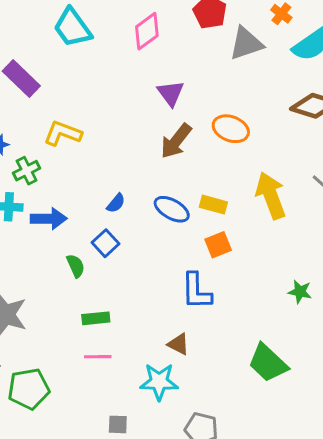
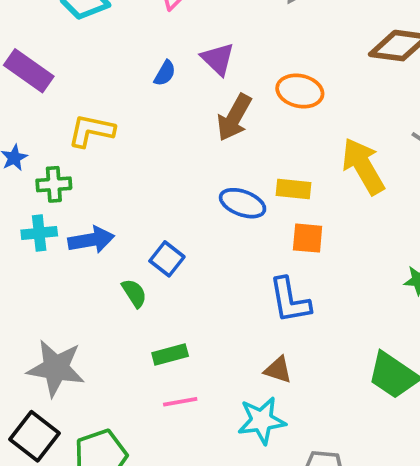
green cross: (27, 171) -> (54, 184), turned 32
blue semicircle: (116, 203) -> (165, 73), moved
orange square: (218, 245) -> (308, 238), turned 36

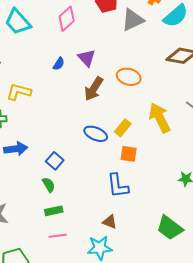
yellow rectangle: (293, 189) -> (123, 128), turned -60
green semicircle: (134, 293) -> (49, 185), moved

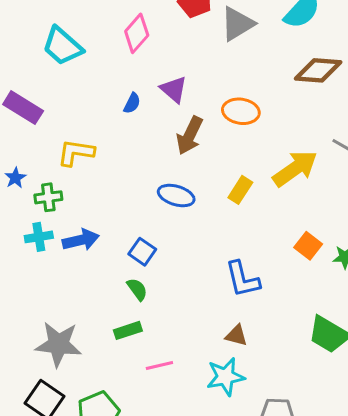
yellow arrow: (160, 118) -> (295, 169), turned 88
blue ellipse: (96, 134) -> (176, 196), moved
orange square: (129, 154) -> (308, 246), moved, turned 36
green rectangle: (54, 211) -> (128, 330), moved

